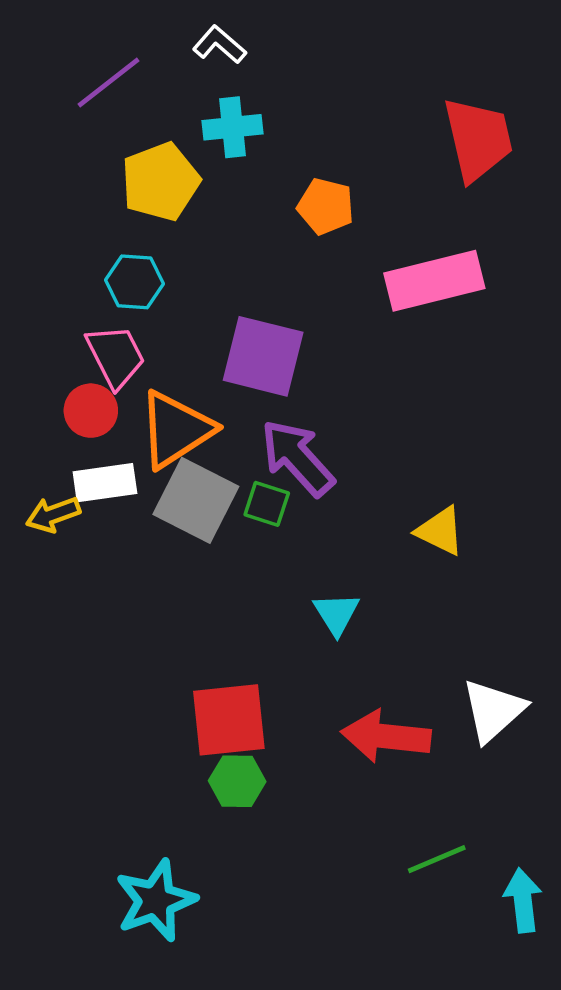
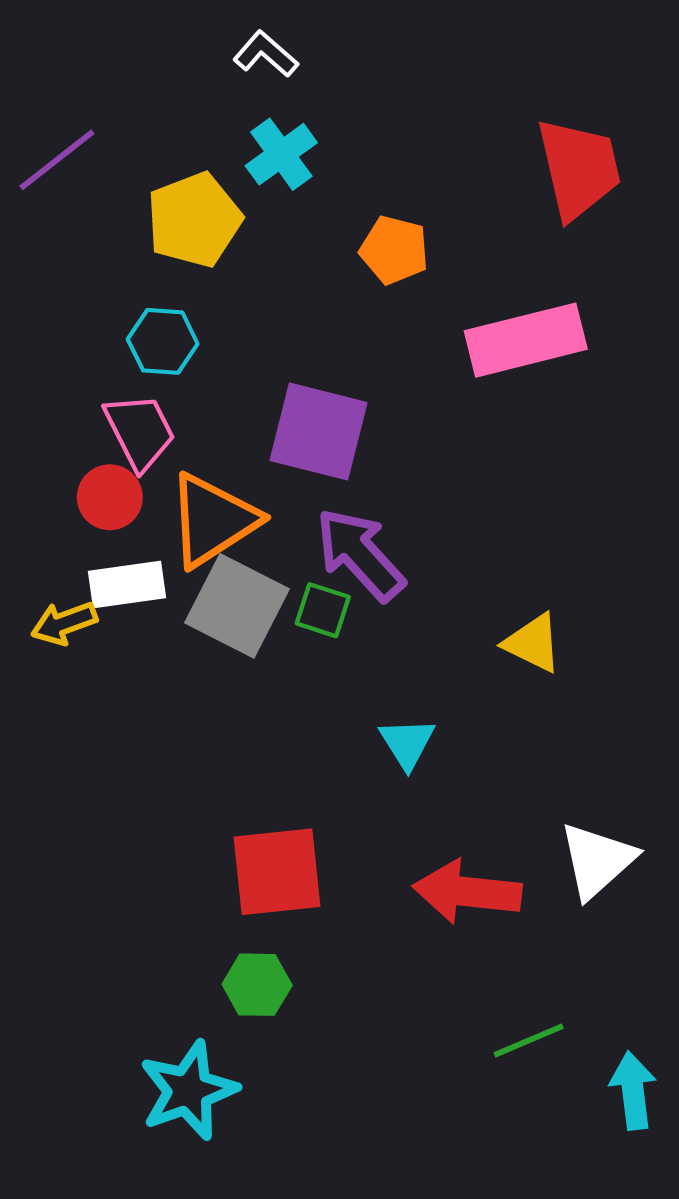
purple line: (109, 82) -> (57, 160), moved
cyan cross: (232, 127) -> (281, 154), turned -30
green hexagon: (237, 781) -> (257, 985), moved

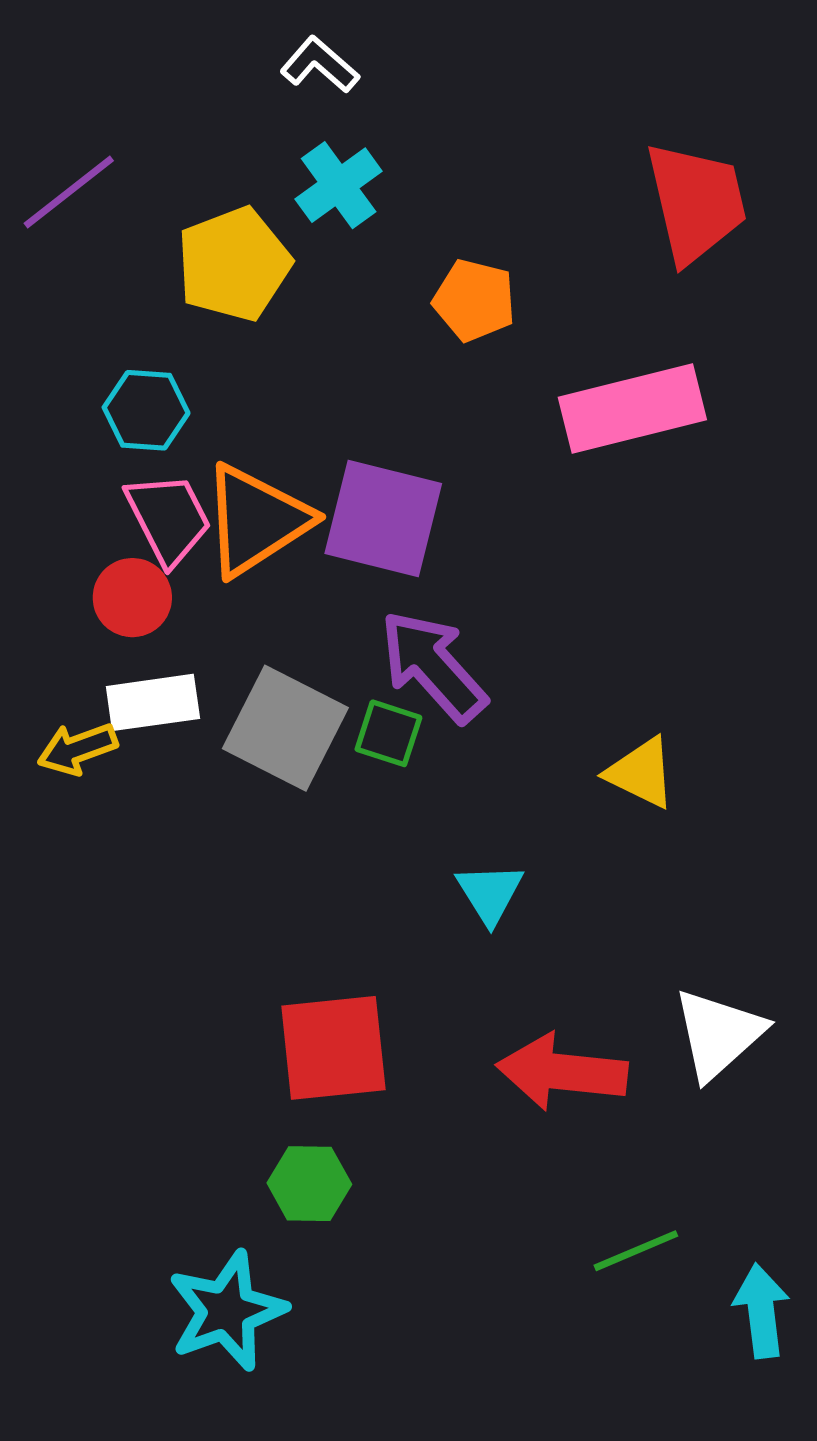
cyan hexagon: (163, 341) -> (146, 410), moved
orange triangle: (213, 520) -> (256, 520), moved

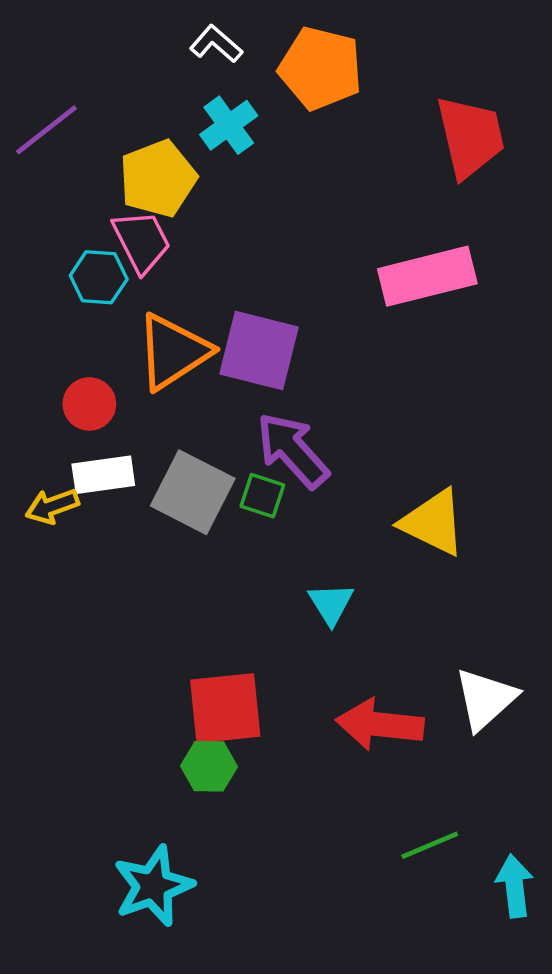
orange pentagon: (474, 300) -> (320, 68), moved, size x1.5
pink trapezoid: (168, 519) -> (142, 241), moved
yellow triangle: (641, 773) -> (433, 522), size x1.4
green hexagon: (309, 1184) -> (209, 766), moved

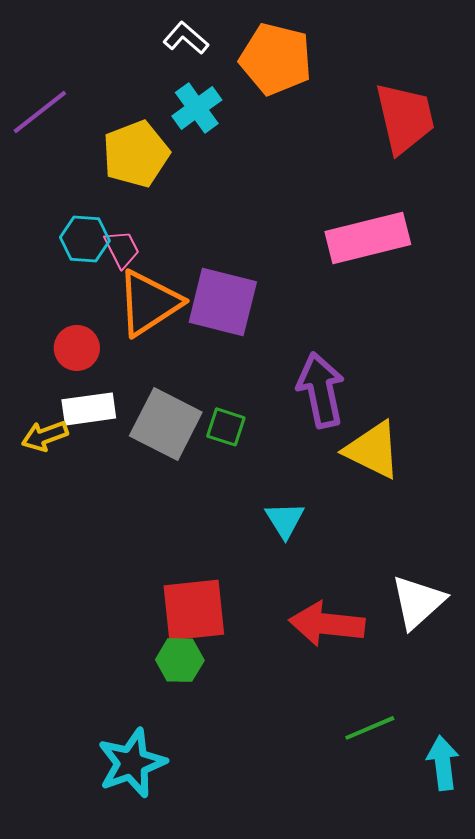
pink trapezoid: (142, 241) -> (122, 249), moved, size x0.7
purple arrow: (293, 450) -> (321, 390), moved, turned 30

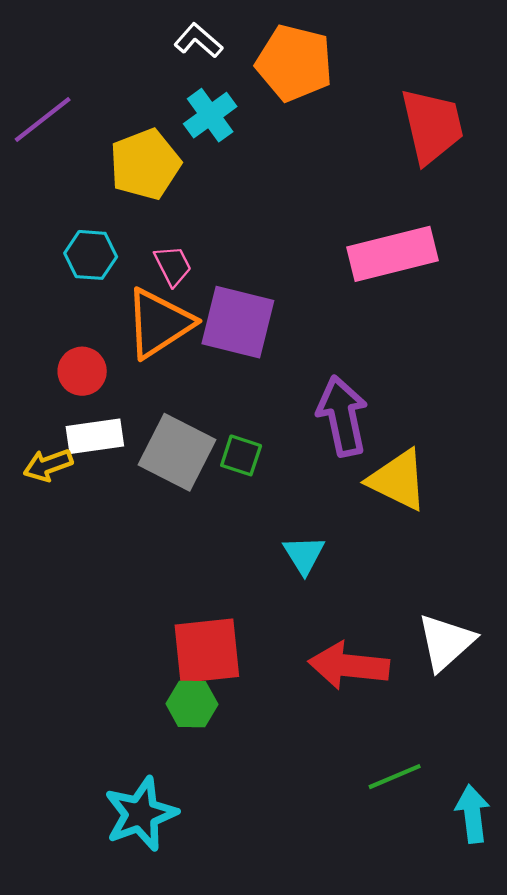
pink trapezoid: (122, 249) -> (173, 266), moved

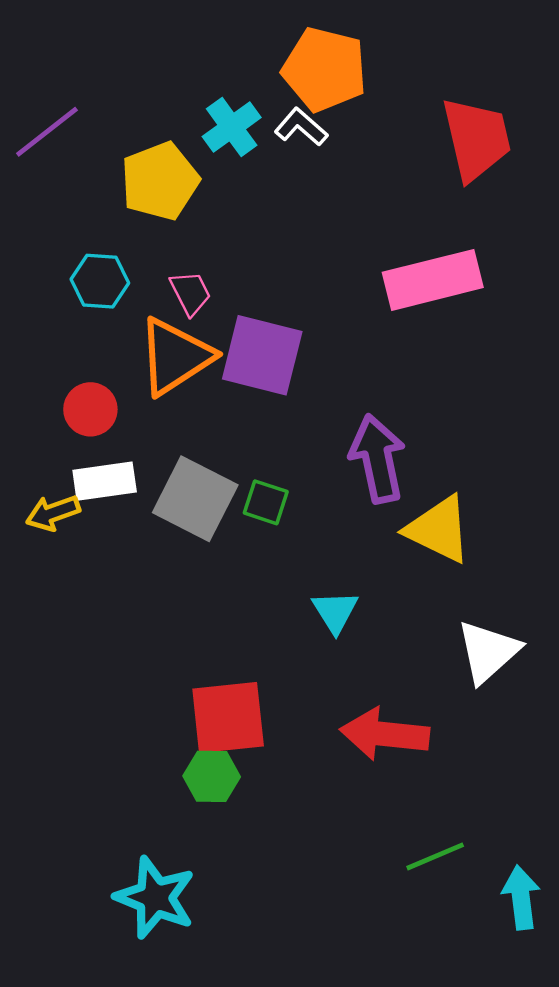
white L-shape: (198, 41) -> (301, 127), moved
white triangle: (446, 642) -> (488, 652), moved
cyan star: (141, 814) -> (155, 898), turned -30

